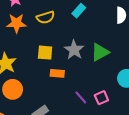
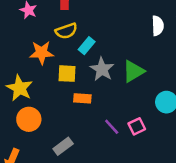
cyan rectangle: (79, 11) -> (87, 46), moved
orange star: (16, 23) -> (42, 53), moved

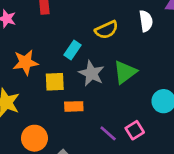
yellow semicircle: (66, 31) -> (107, 30), moved
orange circle: (29, 119) -> (34, 138), moved

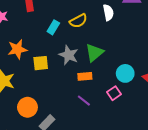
cyan rectangle: (73, 50) -> (53, 27), moved
orange rectangle: (74, 106) -> (85, 76), moved
pink square: (135, 130) -> (114, 93), moved

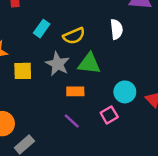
white semicircle: (108, 13) -> (117, 29), moved
yellow semicircle: (78, 21) -> (74, 36), moved
green triangle: (94, 53) -> (89, 64), turned 42

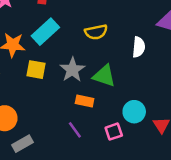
cyan rectangle: (42, 29) -> (45, 32), moved, size x1.5
yellow semicircle: (74, 36) -> (96, 32), moved

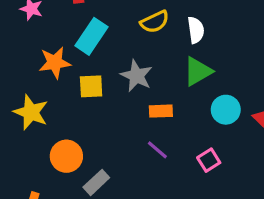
white semicircle: (139, 47) -> (196, 30), moved
green triangle: (104, 76) -> (198, 71), moved, turned -35
pink square: (114, 132) -> (209, 160), moved

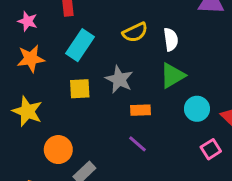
orange star: (55, 63) -> (31, 59), moved
pink square: (209, 160) -> (211, 149), moved

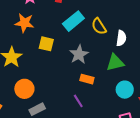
yellow semicircle: (135, 32) -> (99, 26), turned 66
cyan rectangle: (80, 45) -> (73, 21), moved
yellow square: (80, 89) -> (46, 44), moved

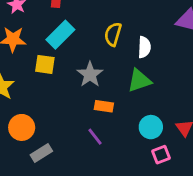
cyan rectangle: (73, 21) -> (60, 35), moved
yellow semicircle: (99, 26) -> (113, 34), turned 54
cyan circle: (125, 90) -> (151, 127), moved

